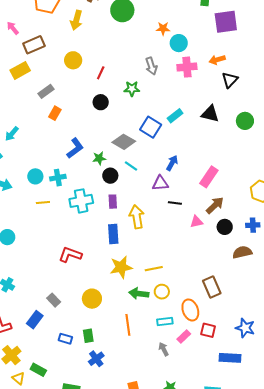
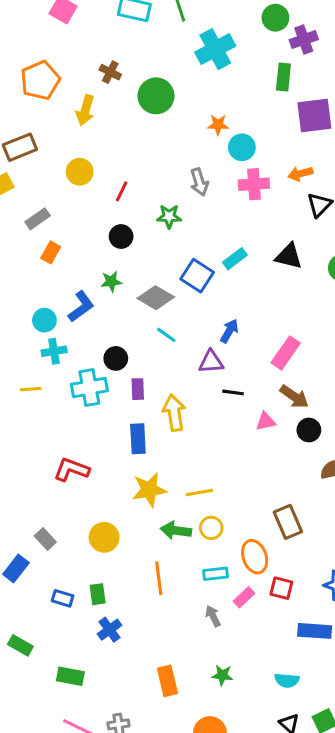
green star: (99, 158) -> (111, 282), moved
cyan circle: (35, 176) -> (44, 320), moved
black circle: (110, 176) -> (116, 358), moved
brown arrow: (215, 205) -> (294, 397), turned 78

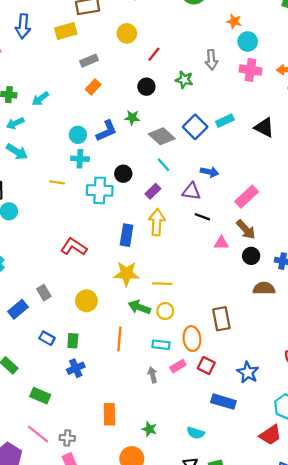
blue arrow: (229, 331) -> (210, 172), turned 60
purple rectangle: (138, 389) -> (153, 191), moved, turned 35
green star: (222, 675) -> (149, 429), moved

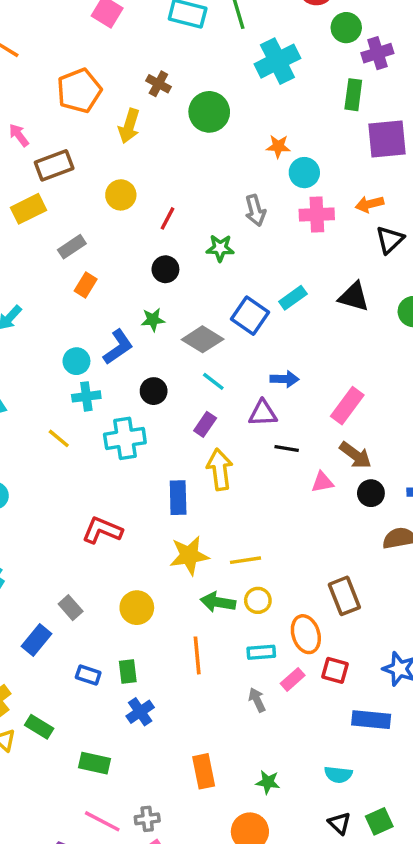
black circle: (123, 174) -> (154, 391), moved
yellow line: (57, 182) -> (59, 438), turned 42

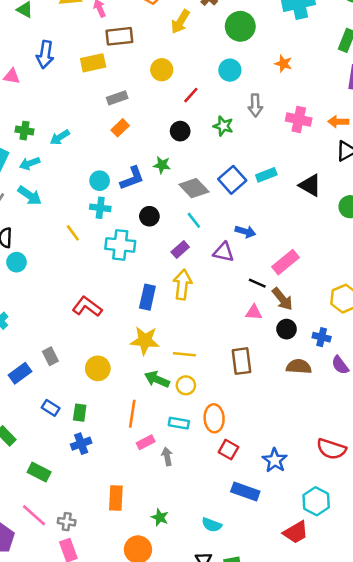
cyan circle: (304, 173) -> (230, 70), moved
black line: (287, 448) -> (257, 283), moved
brown rectangle: (344, 596) -> (242, 361), moved
pink rectangle: (293, 679) -> (146, 442), moved

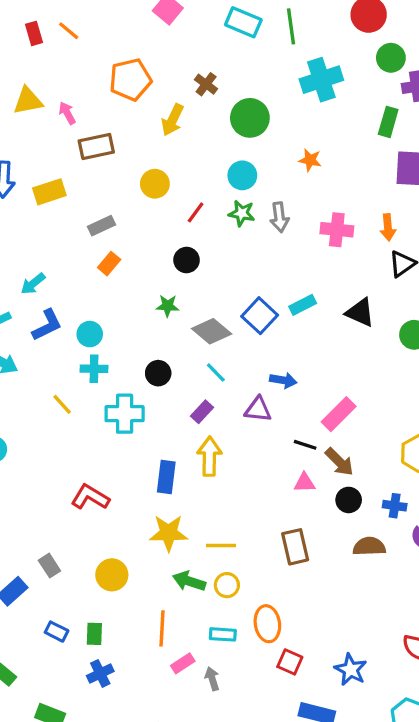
yellow rectangle: (93, 63) -> (49, 192), moved
orange arrow: (338, 122) -> (388, 227), turned -90
green star: (223, 126) -> (242, 213), moved
blue L-shape: (132, 178) -> (47, 325), moved

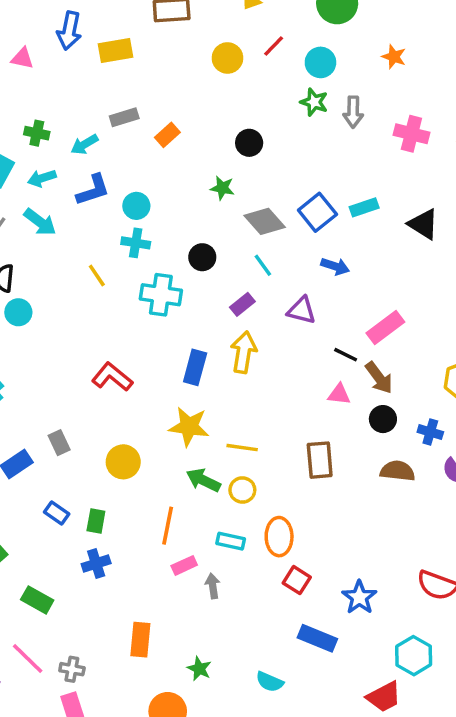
red line: (196, 212) -> (274, 46), moved
gray rectangle: (101, 226) -> (124, 117), moved
blue arrow: (283, 380) -> (335, 266), moved

